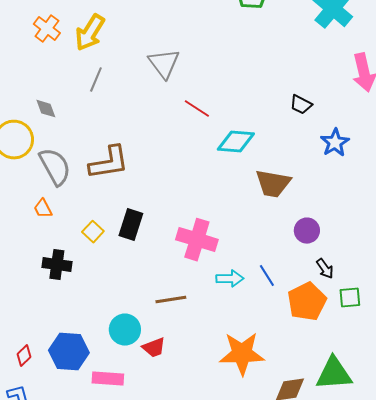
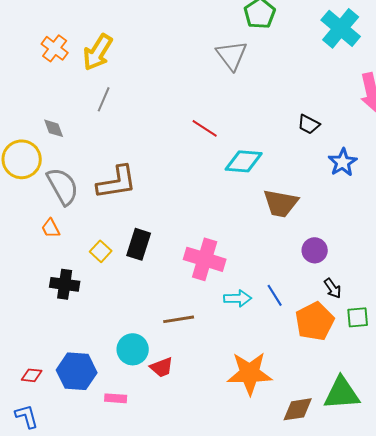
gray triangle: (164, 64) -> (232, 55), moved
red diamond: (24, 356) -> (32, 375), turned 50
pink rectangle: (108, 379) -> (116, 398), size x0.7

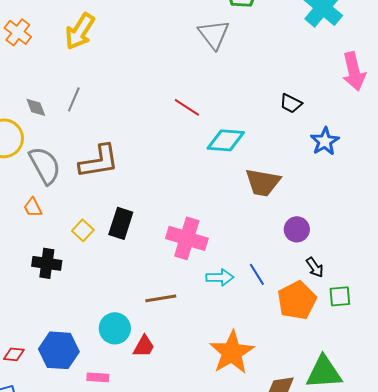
orange cross: (55, 48) -> (18, 32), moved
gray line: (104, 99) -> (74, 99), moved
red trapezoid: (162, 367) -> (144, 346), turned -40
orange star: (250, 373) -> (232, 352), turned -30

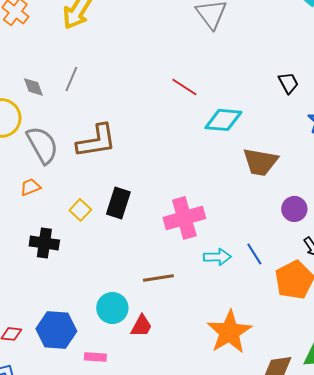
black trapezoid: (291, 103) -> (288, 83), turned -145
orange trapezoid: (33, 207) -> (30, 187), turned 95
pink cross: (187, 238) -> (184, 218), turned -33

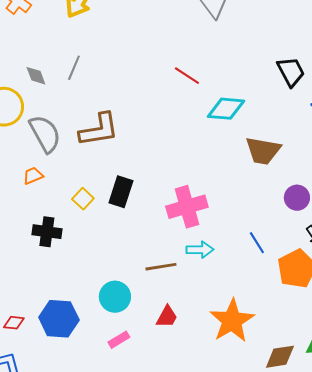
black trapezoid: (288, 83) -> (291, 72), size x1.4
cyan arrow: (217, 257) -> (200, 250), moved
red trapezoid: (141, 326) -> (167, 317), moved
pink rectangle: (95, 357) -> (119, 340), moved, turned -35

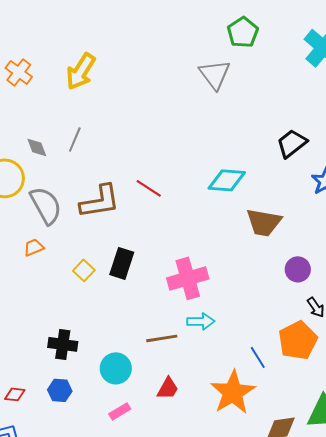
black trapezoid: (291, 72) -> (292, 143), turned -100
red line: (187, 76) -> (149, 188), moved
black cross: (47, 232) -> (63, 344), moved
blue line: (257, 243) -> (258, 357), moved
blue hexagon: (59, 319) -> (60, 390), size x0.6

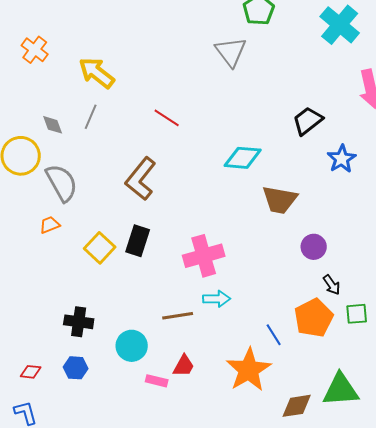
yellow arrow: (81, 71) -> (97, 73), moved, turned 96
red line: (149, 188) -> (167, 118), moved
brown L-shape: (100, 201) -> (141, 179), moved, turned 138
yellow square: (84, 270) -> (100, 248), size x1.4
pink rectangle: (120, 411) -> (157, 381), moved, turned 45

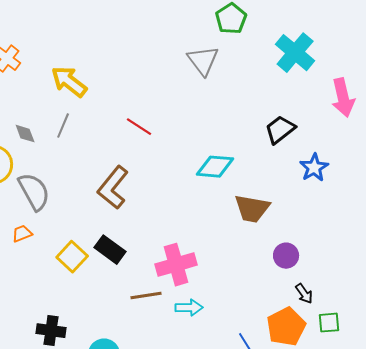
cyan cross: (340, 25) -> (295, 53), moved
black rectangle: (138, 241) -> (110, 250), turned -72
brown line: (178, 316) -> (146, 296), moved

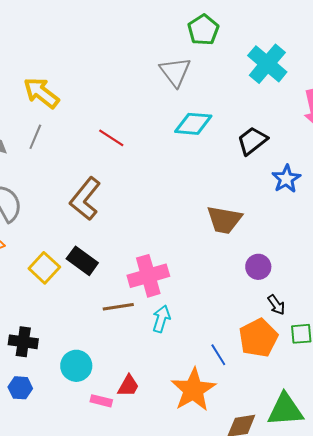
cyan diamond: (215, 167) -> (193, 124), moved
cyan arrow: (189, 308) -> (161, 319), turned -72

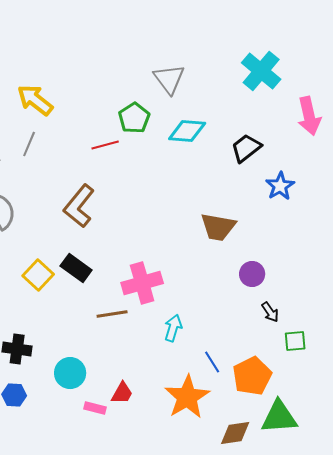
green pentagon: (203, 30) -> (134, 118), moved
red line: (111, 138) -> (105, 145), turned -48
cyan arrow: (161, 319) -> (173, 328), moved
orange pentagon: (258, 338) -> (252, 376), moved

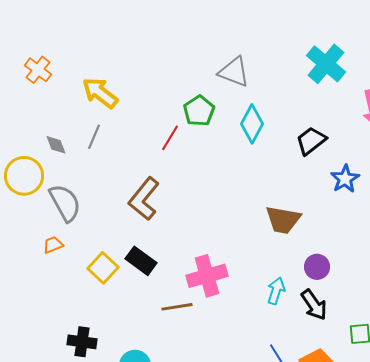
gray triangle: (169, 79) -> (234, 72), turned -32
cyan diamond: (187, 131) -> (252, 124), turned -66
red line: (105, 145) -> (170, 138), turned -44
black arrow: (270, 312) -> (314, 305), moved, size x1.5
cyan arrow: (173, 328) -> (276, 291), moved

